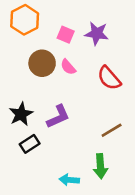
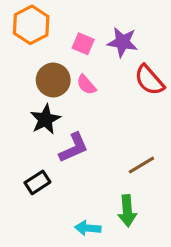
red semicircle: (109, 78) -> (149, 80), moved
black star: (21, 114) -> (45, 119), moved

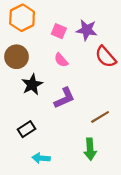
brown circle: (53, 80) -> (17, 57), moved
purple L-shape: (74, 148) -> (64, 98), moved
cyan arrow: (88, 228) -> (41, 158), moved

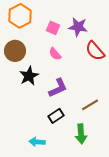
black rectangle: (27, 129) -> (56, 116), moved

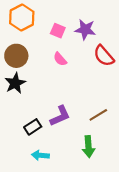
black star: (29, 76) -> (15, 83), moved
purple L-shape: (58, 88) -> (60, 116), moved
black rectangle: (56, 116) -> (33, 127), moved

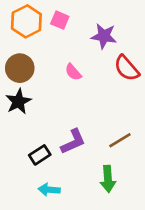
pink square: (58, 31) -> (60, 20), moved

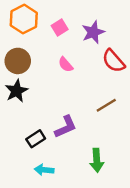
pink square: (60, 20) -> (60, 27), moved, turned 35
purple star: (104, 36) -> (93, 32), turned -30
brown line: (120, 140) -> (106, 105), moved

